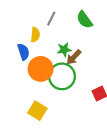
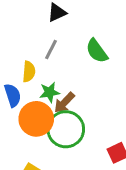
green star: (64, 50) -> (50, 92), moved
brown arrow: (74, 57) -> (64, 103), moved

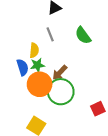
gray line: (51, 49) -> (50, 34), turned -48
green star: (50, 92) -> (37, 65), moved

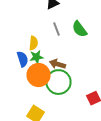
gray line: (50, 34) -> (56, 29), moved
brown arrow: (60, 73) -> (58, 64), turned 63

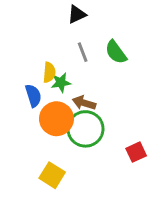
green star: (36, 57) -> (61, 83), moved

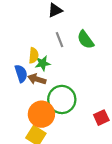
brown arrow: (84, 103) -> (37, 79), moved
orange circle: (56, 119) -> (41, 114), moved

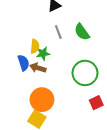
green circle: (62, 99) -> (85, 73), moved

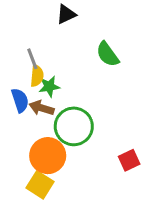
gray line: (58, 32) -> (32, 59), moved
green circle: (85, 73) -> (74, 126), moved

